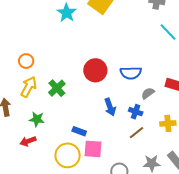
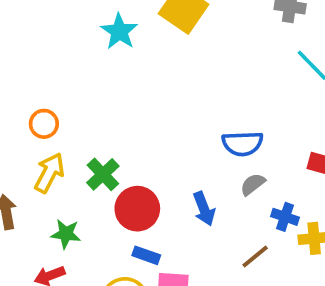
red circle: (95, 70) -> (137, 209), moved
gray semicircle: (148, 93) -> (253, 184), moved
blue cross: (136, 112) -> (285, 217), moved

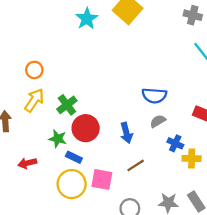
green star: (66, 234) -> (58, 139), moved
blue rectangle: (146, 255) -> (74, 157), moved
brown line: (255, 256) -> (136, 165), moved

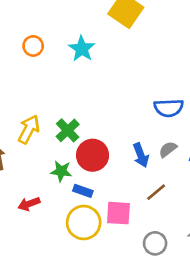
cyan star: (87, 19) -> (82, 49), moved
orange circle: (34, 70) -> (33, 46), moved
gray semicircle: (158, 121) -> (168, 149), moved

